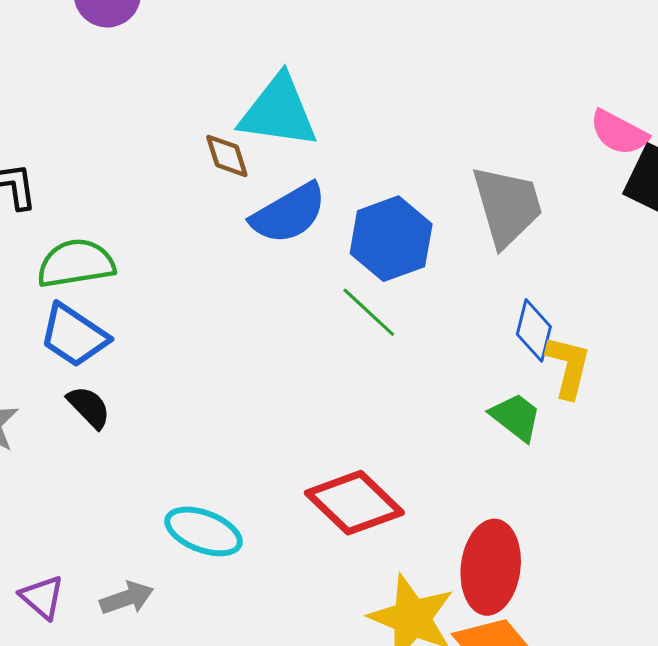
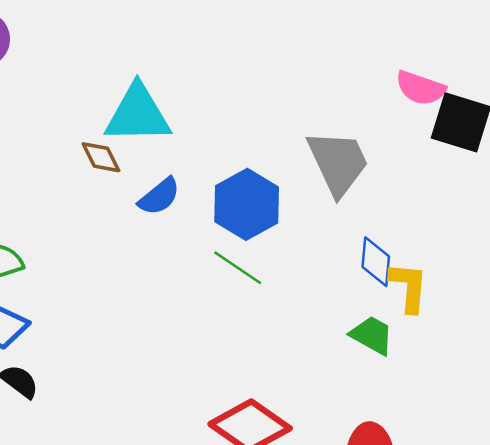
blue semicircle: (289, 213) -> (159, 197), size x0.7

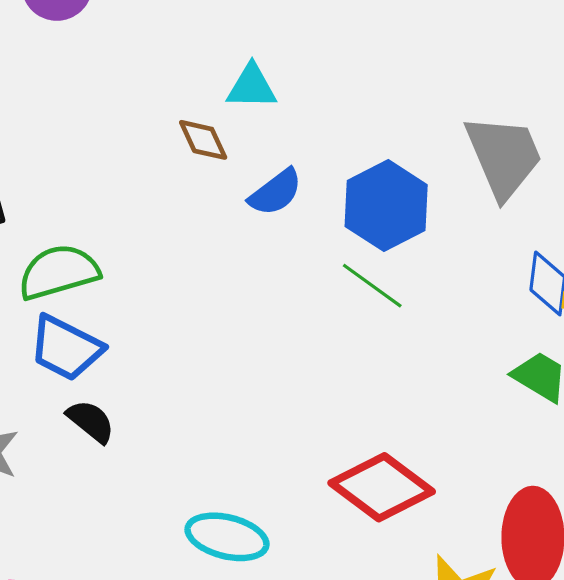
cyan triangle: (138, 114) -> (252, 87), size x0.6

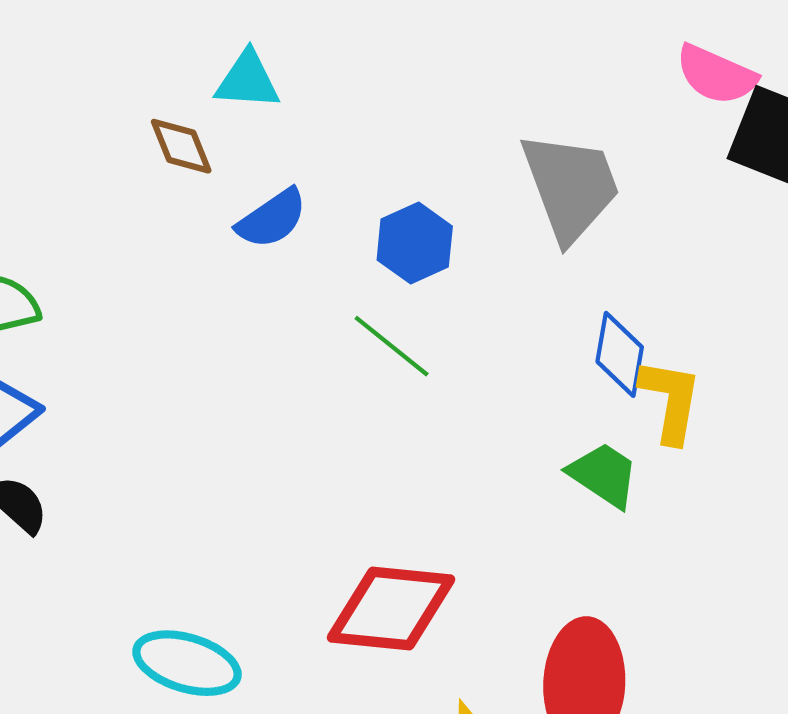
blue hexagon: (386, 206) -> (415, 243), size x0.7
red diamond: (382, 487) -> (391, 609), turned -34

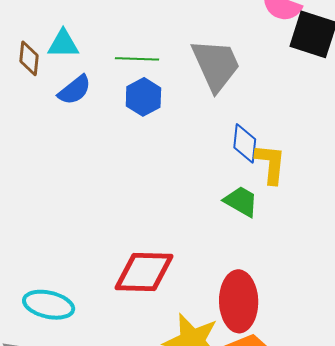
cyan triangle: (248, 80) -> (63, 44), moved
brown diamond: (181, 146) -> (29, 58), turned 32
green line: (392, 346) -> (137, 59), moved, turned -33

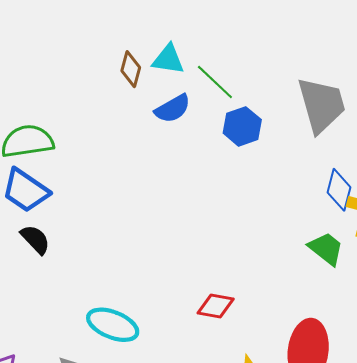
green line: (137, 59) -> (215, 82), moved, turned 33
red diamond: (144, 272) -> (216, 306), size x0.6

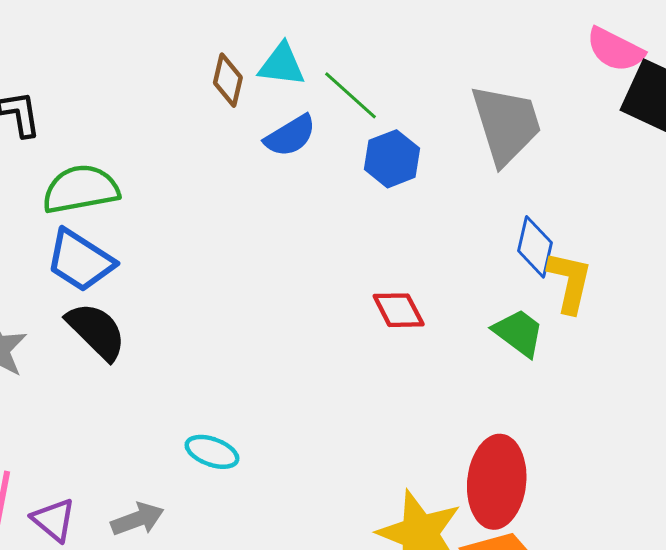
black semicircle: (35, 239) -> (96, 331), size x1.4
red diamond: (216, 306) -> (399, 310), moved, turned 54
cyan ellipse: (113, 325) -> (212, 452), size x0.7

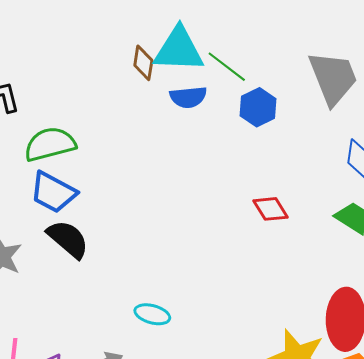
cyan triangle: (282, 65) -> (179, 50), size x1.6
blue semicircle: (290, 136) -> (188, 97), turned 30

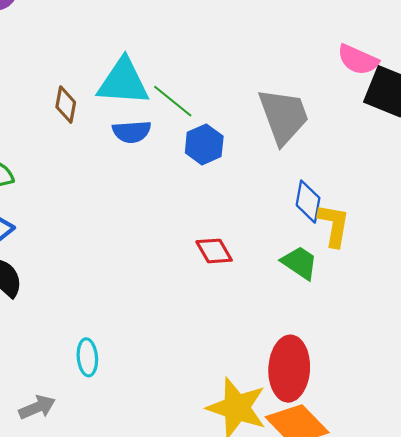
brown diamond: (143, 63) -> (66, 105), moved
cyan ellipse: (152, 314) -> (87, 357), turned 68

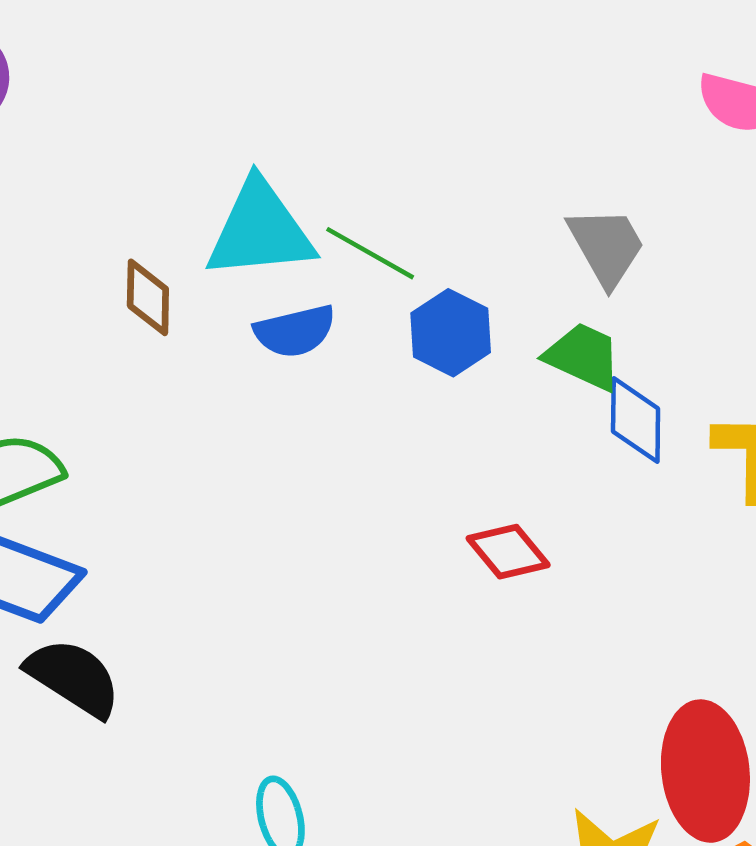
gray trapezoid: (284, 116) -> (606, 246), size x0.7
blue diamond: (308, 202) -> (636, 420), moved
green trapezoid: (300, 263) -> (583, 356), moved

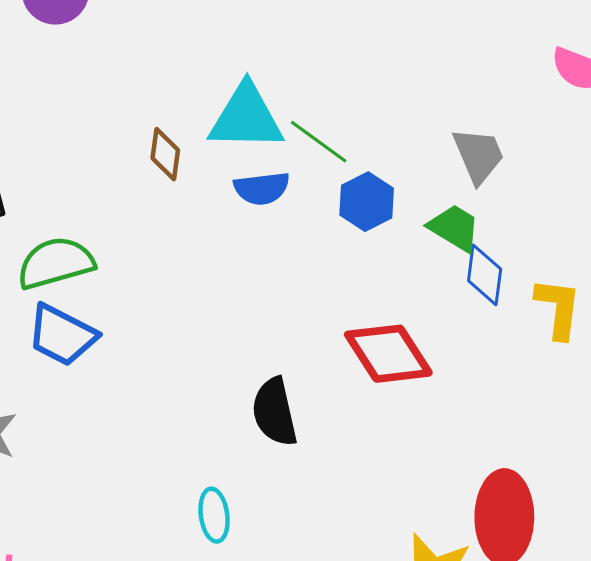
red diamond: (508, 552) -> (388, 354), size x1.6
black semicircle: (73, 678) -> (275, 412), moved, turned -142

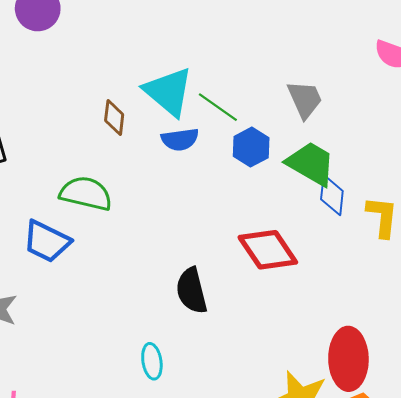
cyan triangle: (246, 117) -> (168, 92), turned 40
gray trapezoid: (478, 155) -> (305, 99), moved
green trapezoid: (454, 228) -> (311, 164), size x1.4
green semicircle: (56, 263) -> (86, 193), moved, turned 30

